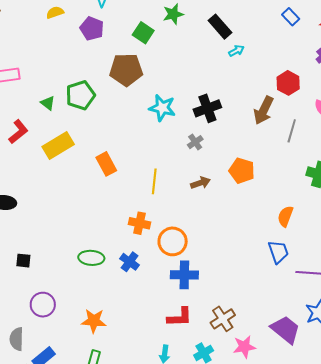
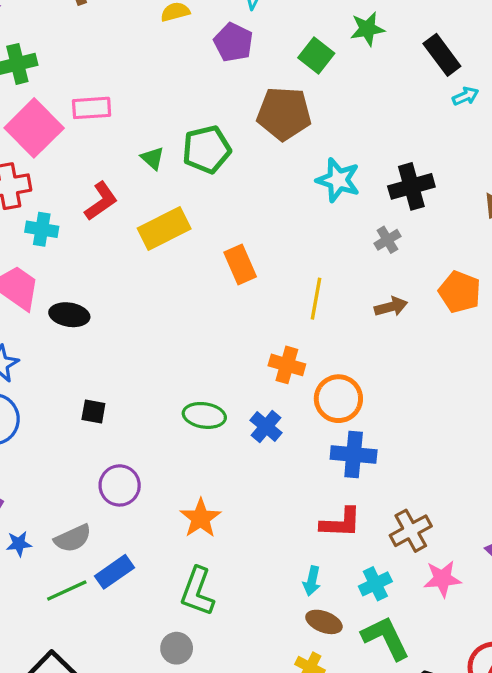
orange star: (94, 321) -> (201, 518), turned 30
gray semicircle: (17, 339) -> (73, 538), turned -120

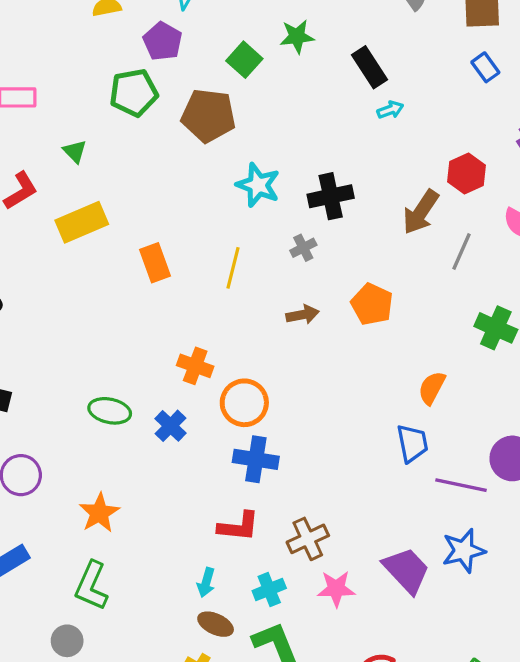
green pentagon: (207, 150) -> (134, 93), moved
yellow line: (316, 299) -> (233, 268), moved

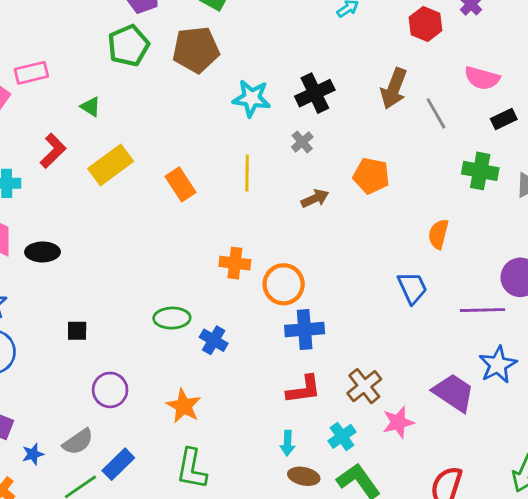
red hexagon: (467, 174) -> (425, 24), moved
gray line: (461, 252) -> (436, 113), turned -40
blue cross: (170, 426) -> (214, 340), moved
blue trapezoid: (412, 443) -> (412, 288), moved

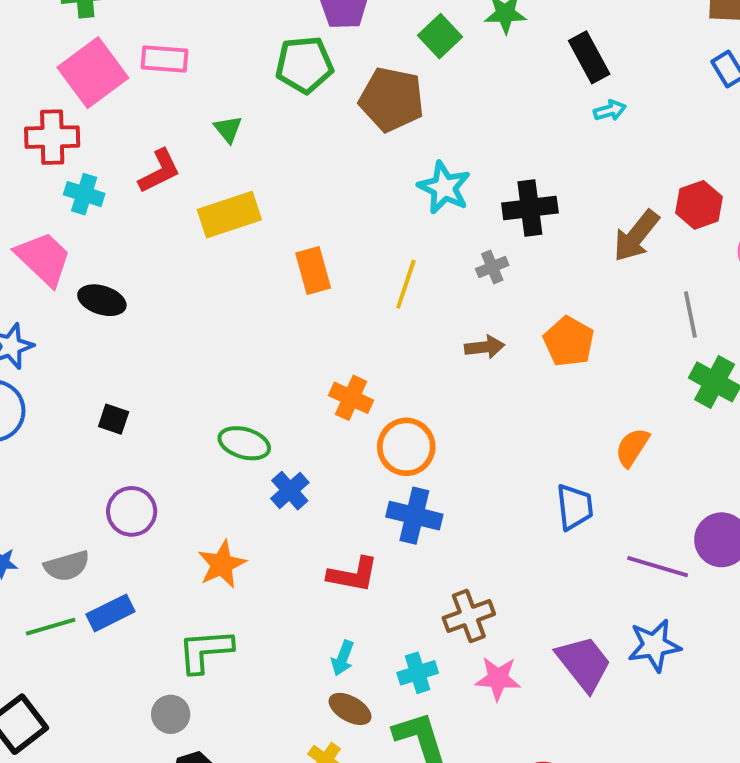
red hexagon: (425, 24) -> (699, 205), moved
gray line: (436, 113) -> (690, 314), moved
red L-shape: (304, 389) -> (353, 575), moved
green L-shape: (192, 469) -> (205, 651), turned 57

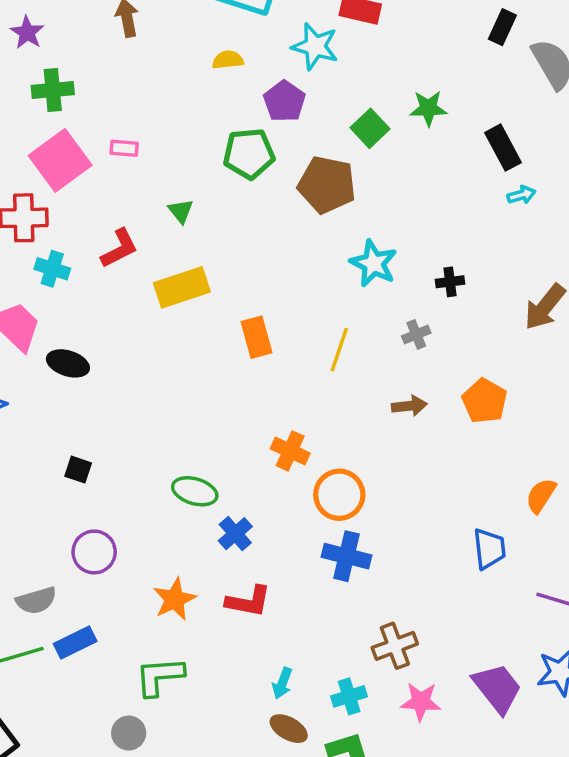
pink rectangle: (165, 59) -> (124, 148), size x0.7
black cross: (530, 208) -> (450, 282), size x0.6
red L-shape: (353, 575) -> (248, 601), moved

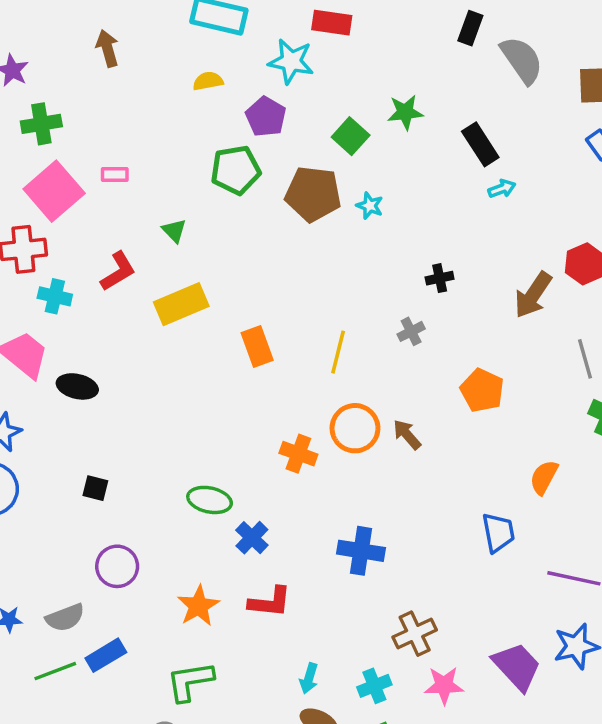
cyan star: (374, 263) -> (370, 206), moved, size x0.6
brown arrow: (409, 406) -> (407, 435), moved, turned -120
orange circle: (339, 495) -> (355, 428), moved

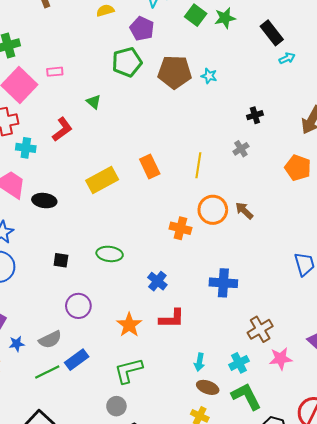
green square: (351, 136) -> (196, 15), moved
yellow rectangle: (181, 304) -> (102, 180), moved
orange pentagon: (482, 390) -> (298, 168), moved
green ellipse: (210, 500) -> (110, 254), moved

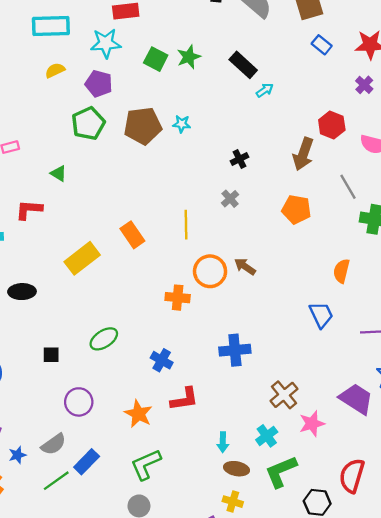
red L-shape: (62, 129) -> (29, 210), turned -130
green ellipse: (110, 254) -> (104, 339), turned -30
green L-shape: (246, 396) -> (281, 472), turned -76

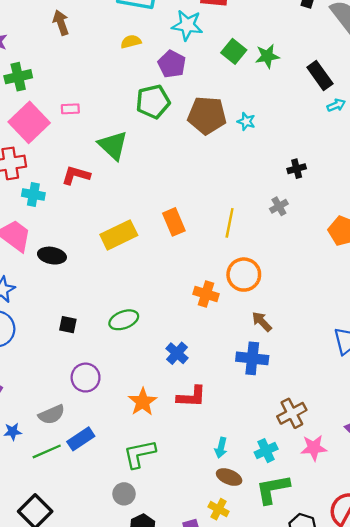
green triangle: (59, 173) -> (113, 145), size x1.8
brown arrow: (245, 267) -> (262, 322), moved
blue star: (17, 455) -> (13, 432), moved

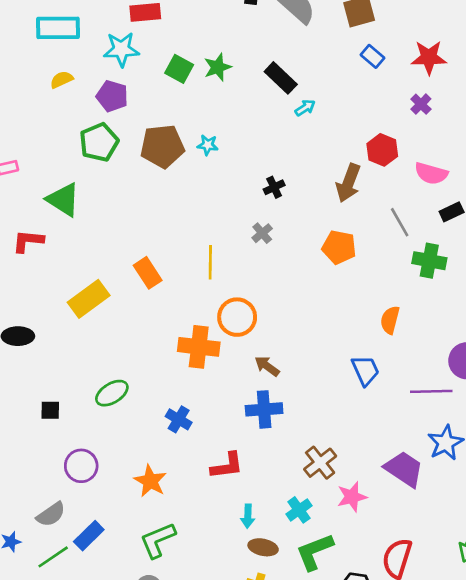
orange cross: (206, 294) -> (199, 347), size x1.4
red L-shape: (192, 397) -> (227, 466), moved

